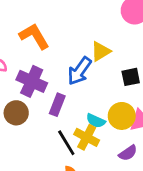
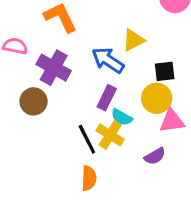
blue arrow: (79, 71) -> (108, 60), turned 84
purple rectangle: (57, 105) -> (107, 98), moved
yellow circle: (122, 116) -> (157, 98), moved

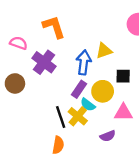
blue arrow: (108, 60) -> (84, 62), turned 55
yellow circle: (157, 98) -> (103, 91), moved
brown circle: (34, 101) -> (15, 83), moved

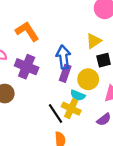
yellow triangle: (104, 51) -> (94, 41), moved
purple rectangle: (79, 89) -> (65, 73), moved

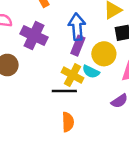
yellow cross: (71, 109) -> (72, 75), moved
black line: (55, 113) -> (64, 91), turned -60

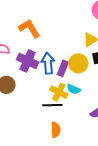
blue arrow: (77, 27) -> (48, 63), moved
yellow circle: (104, 54) -> (78, 63), moved

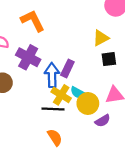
blue arrow: (48, 63) -> (52, 75), moved
yellow circle: (78, 63) -> (88, 103), moved
orange semicircle: (56, 130) -> (55, 137), turned -35

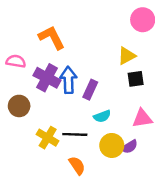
blue arrow: (52, 75) -> (68, 80), moved
cyan semicircle: (78, 93) -> (102, 116), turned -49
yellow cross: (61, 95) -> (48, 138), moved
yellow circle: (88, 103) -> (112, 145), moved

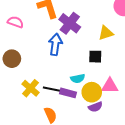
purple cross: (47, 78) -> (70, 23), moved
black square: (136, 79) -> (95, 57), moved
purple rectangle: (90, 90) -> (68, 93), moved, turned 70
yellow circle: (112, 145) -> (92, 92), moved

